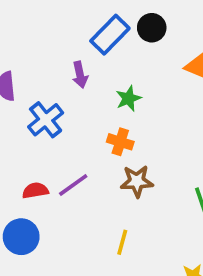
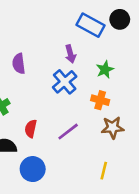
blue rectangle: (110, 35) -> (91, 25), turned 76
blue cross: (46, 120) -> (65, 82), moved
red semicircle: (35, 191) -> (31, 129), moved, turned -66

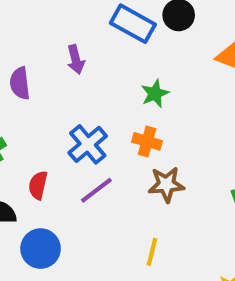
purple arrow: (70, 54) -> (76, 60), moved
blue cross: (65, 82) -> (88, 144), moved

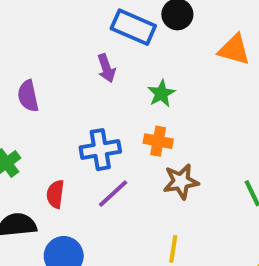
purple arrow: (76, 60) -> (106, 68), moved
blue cross: (88, 144) -> (100, 150), turned 36

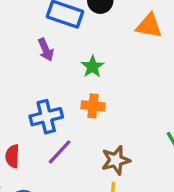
brown star: (181, 181) -> (116, 160), moved

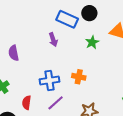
green star: (92, 67) -> (92, 42), moved

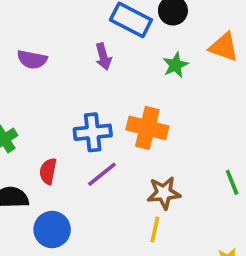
purple semicircle: (14, 53) -> (32, 59), moved, turned -70
orange cross: (79, 77) -> (147, 128), size x1.5

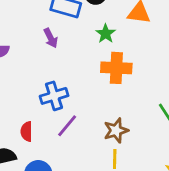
orange cross: (147, 128) -> (116, 68), moved

